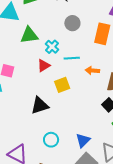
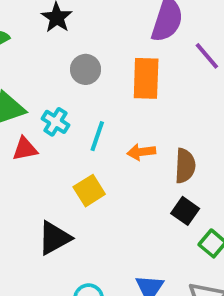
cyan line: (72, 58) -> (97, 136), turned -56
red triangle: (44, 66) -> (25, 149), moved, turned 32

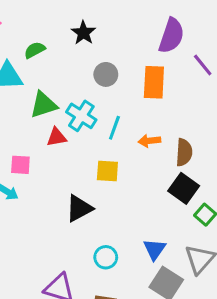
cyan cross: (55, 122) -> (81, 116), size x1.4
yellow square: (89, 191) -> (107, 171), turned 35
black square: (185, 211) -> (184, 188), size x1.4

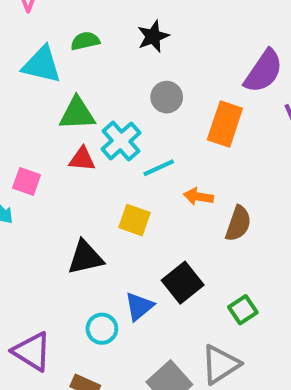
cyan line: (114, 128) -> (159, 168), turned 30
black square: (184, 188) -> (183, 283), moved
blue triangle: (154, 249) -> (139, 306), moved

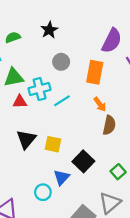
cyan cross: (121, 141) -> (40, 89), turned 35
orange arrow: (198, 197) -> (100, 104), moved, turned -128
yellow square: (135, 220) -> (53, 144), moved
black triangle: (85, 257) -> (26, 139), moved, turned -30

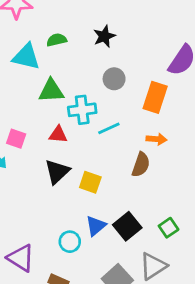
red triangle: (20, 102) -> (58, 134), moved
orange arrow: (100, 104) -> (156, 139), turned -56
brown semicircle: (109, 125) -> (141, 165), moved
black square: (83, 161) -> (127, 226), moved

